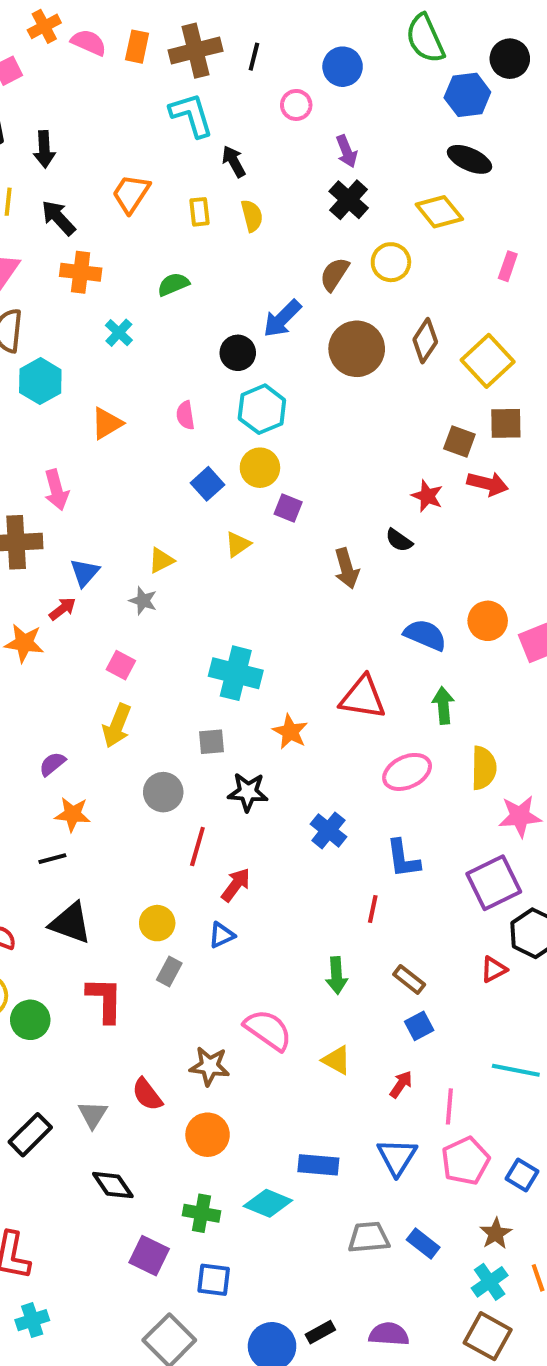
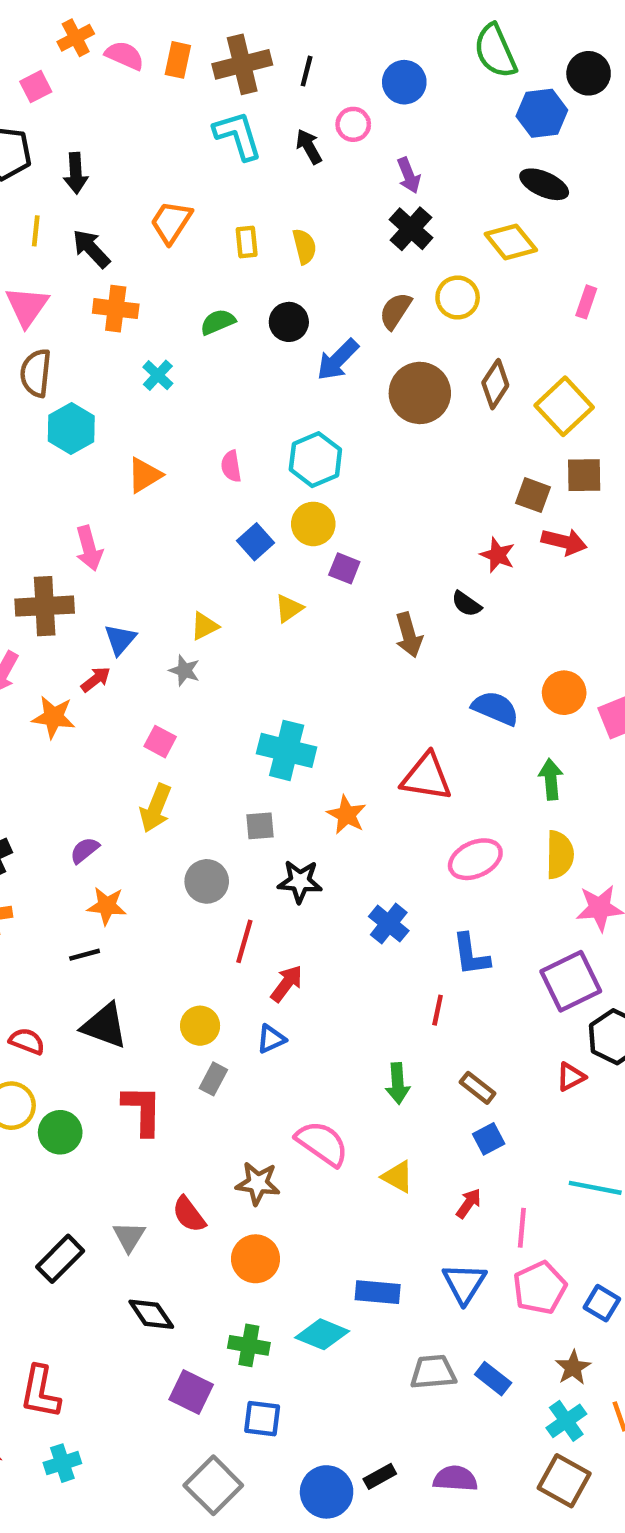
black arrow: (234, 161) -> (309, 147), moved
black circle: (238, 353) -> (289, 322), moved
green arrow: (443, 705) -> (551, 779), moved

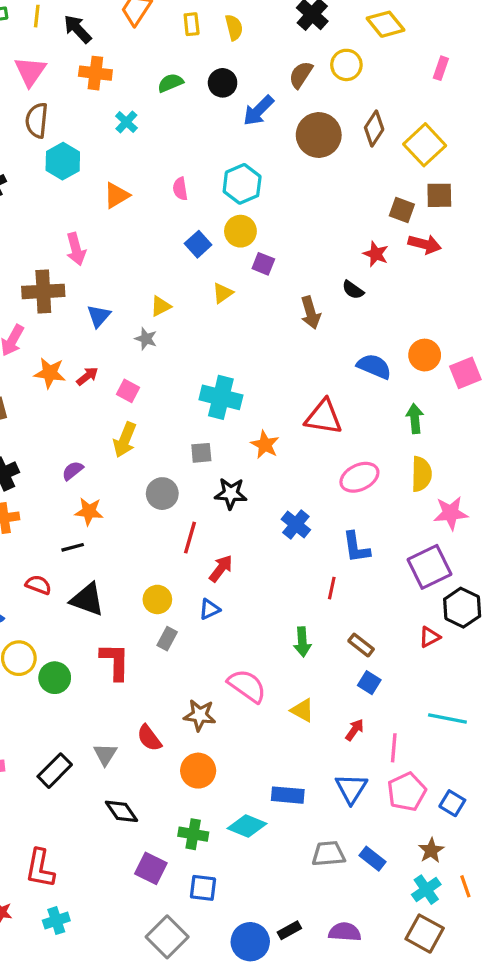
red arrow: (96, 679) -> (87, 376), moved
red semicircle: (27, 1041) -> (38, 585), moved
blue square: (489, 1139) -> (369, 683), turned -30

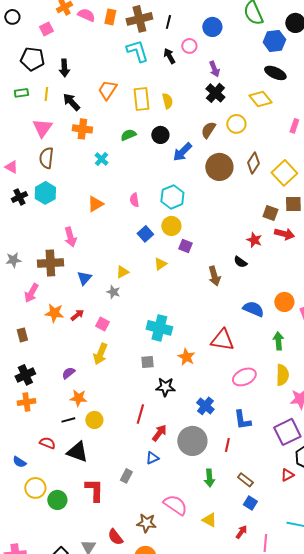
yellow rectangle: (192, 24) -> (141, 99), size x1.6
cyan hexagon: (63, 161) -> (45, 193), moved
gray circle: (162, 494) -> (192, 441), moved, size x1.5
yellow circle: (157, 599) -> (94, 420), moved

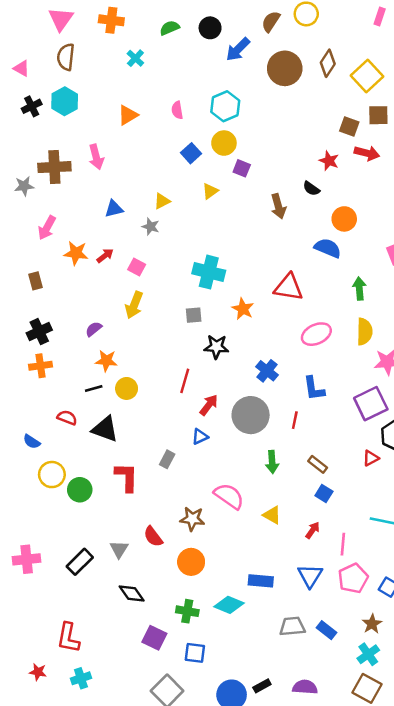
brown cross: (50, 263) -> (54, 167), moved
blue triangle: (84, 278) -> (114, 209), turned 35
orange circle: (284, 302) -> (344, 219), moved

